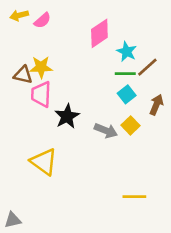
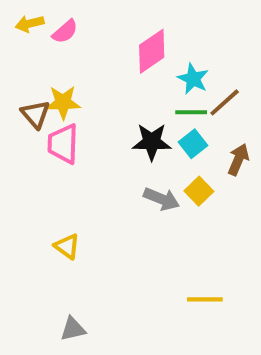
brown triangle: (23, 75) -> (35, 114), turned 36
black star: (67, 116) -> (152, 142), moved, turned 30
yellow triangle: (44, 162) -> (67, 246), size x0.6
gray triangle: (13, 220) -> (73, 329), moved

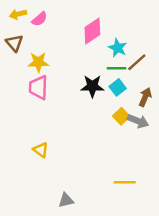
brown triangle: (35, 114) -> (14, 43), moved
gray arrow: (161, 199) -> (138, 121), moved
gray triangle: (73, 329) -> (66, 200), moved

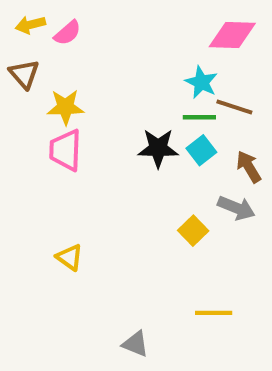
pink diamond: (92, 31) -> (232, 35), moved, turned 36
brown line: (137, 62) -> (234, 107), turned 60
brown arrow: (145, 97) -> (249, 167), turned -54
yellow square: (121, 116) -> (193, 231), moved
gray triangle: (66, 200) -> (135, 344), moved, turned 35

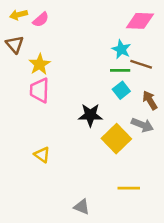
yellow star: (65, 107) -> (40, 64), turned -30
black star: (158, 148) -> (90, 115), moved
yellow square: (193, 231) -> (116, 139), size x1.6

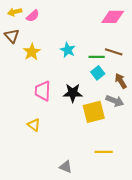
cyan star: (121, 49) -> (68, 50), moved
pink trapezoid: (40, 90) -> (43, 91), moved
yellow square: (116, 139) -> (94, 112), turned 30

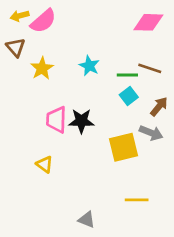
pink semicircle: (33, 16) -> (43, 21), size x1.5
brown arrow: (121, 81) -> (159, 107), turned 70
black star: (73, 93) -> (81, 121), moved

